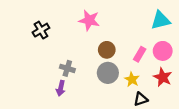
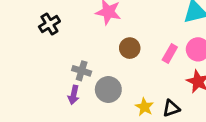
gray circle: (108, 73) -> (108, 90), moved
yellow star: (132, 79) -> (144, 107), moved

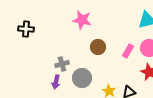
black cross: (49, 24) -> (26, 29), moved, turned 35
gray cross: (82, 71) -> (62, 64), turned -32

